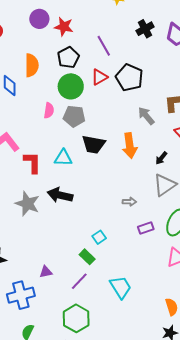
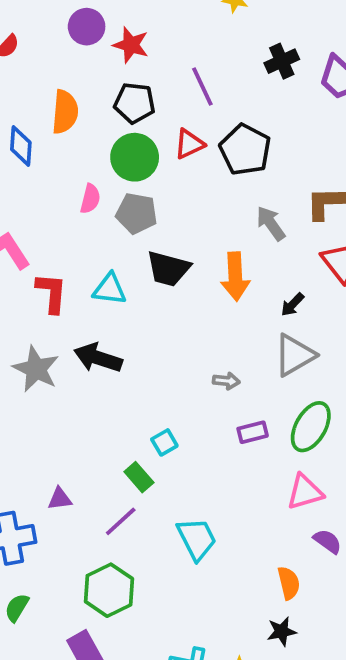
black pentagon: (68, 58) -> (135, 103), turned 30

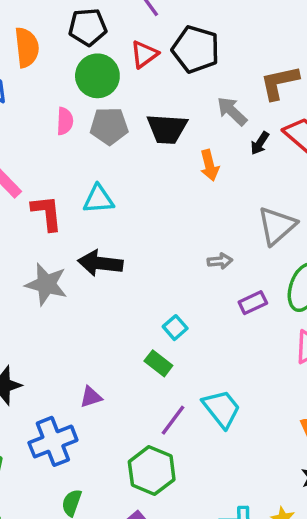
black trapezoid: (168, 269) -> (167, 129), moved
orange arrow: (235, 276) -> (210, 165), size x0.7
black arrow: (292, 305) -> (260, 143), moved
purple line: (121, 521) -> (173, 420), moved

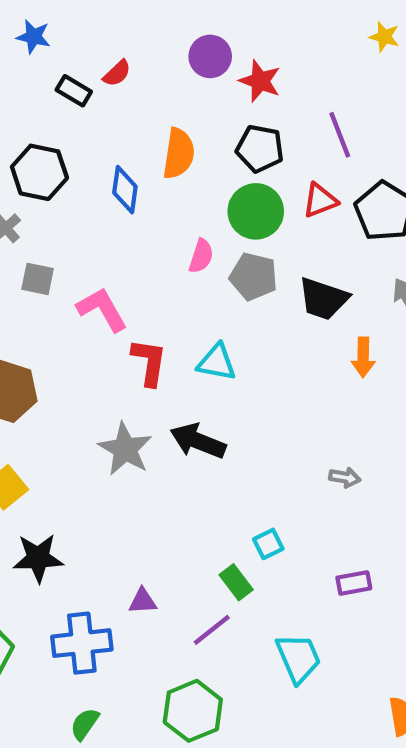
purple rectangle: (253, 303) -> (354, 583), moved
purple line: (173, 420) -> (212, 630), moved

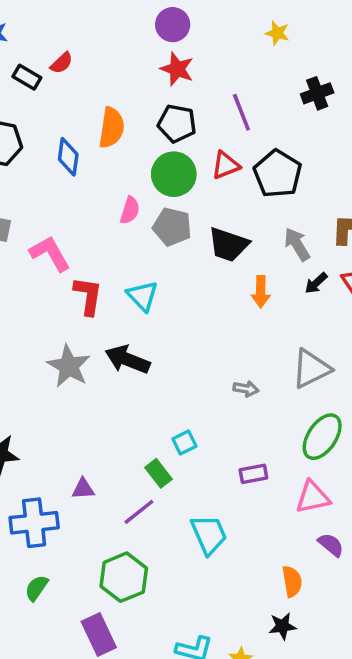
purple circle: (210, 56) -> (173, 25), moved
cyan triangle: (217, 362) -> (143, 296), turned 36

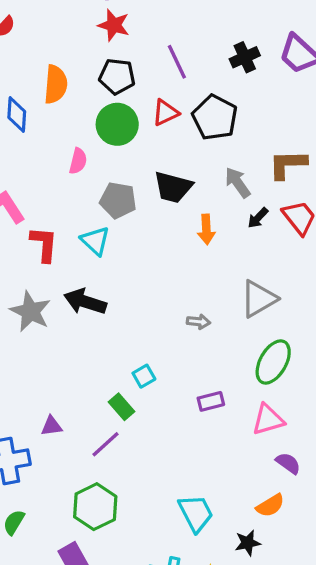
black cross: (317, 93) -> (245, 57), moved
gray pentagon: (172, 227) -> (118, 200), moved
cyan trapezoid: (209, 535) -> (196, 513), moved
orange semicircle: (292, 581) -> (270, 506), moved, turned 72

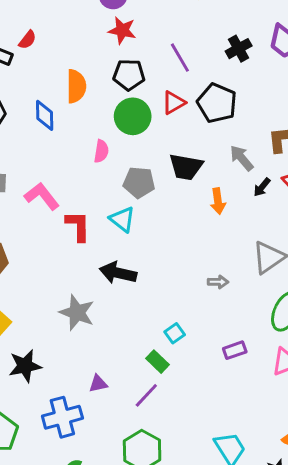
gray star: (30, 311) -> (77, 313), moved

